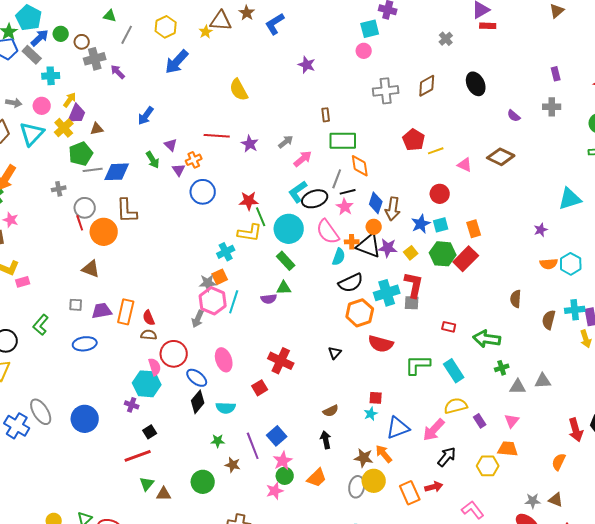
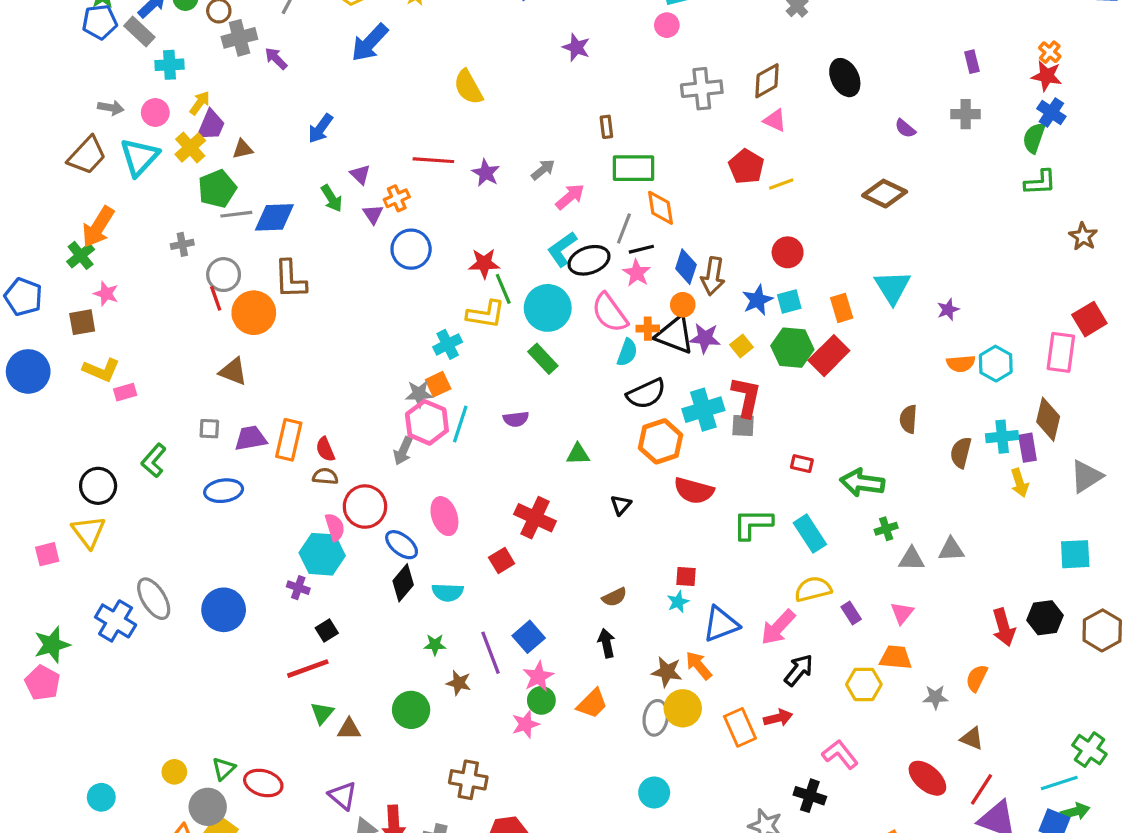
pink triangle: (465, 165) -> (775, 120), moved
cyan triangle: (570, 199) -> (892, 287), moved, turned -45
green triangle: (284, 288) -> (578, 454), moved
gray star: (533, 501) -> (935, 697), moved

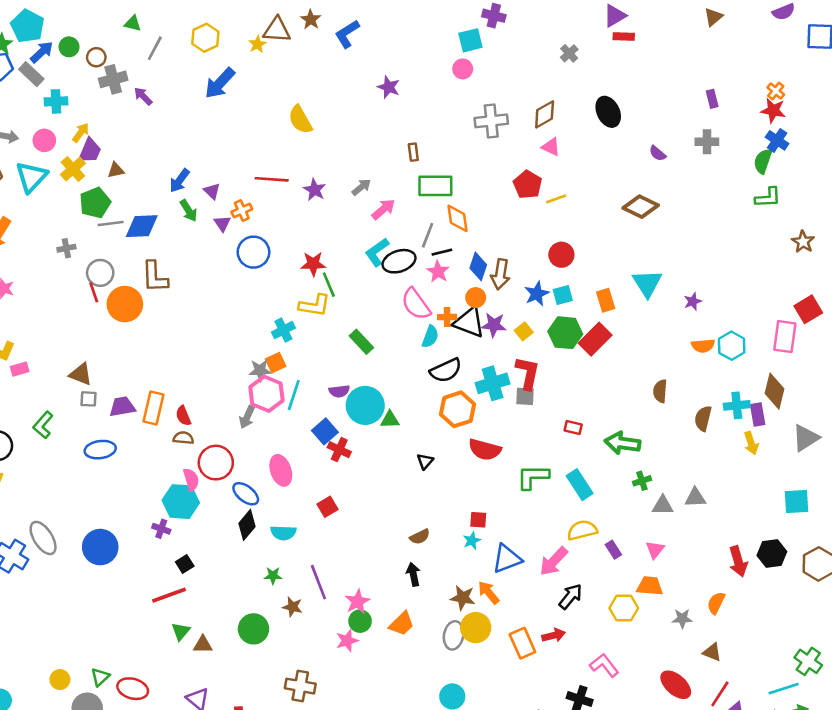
blue arrow: (320, 128) -> (179, 181), moved
cyan circle: (548, 308) -> (365, 405), moved
brown triangle: (233, 371) -> (81, 374), moved
red cross: (535, 518) -> (339, 450), moved, size x0.7
blue square: (529, 637) -> (325, 431), moved

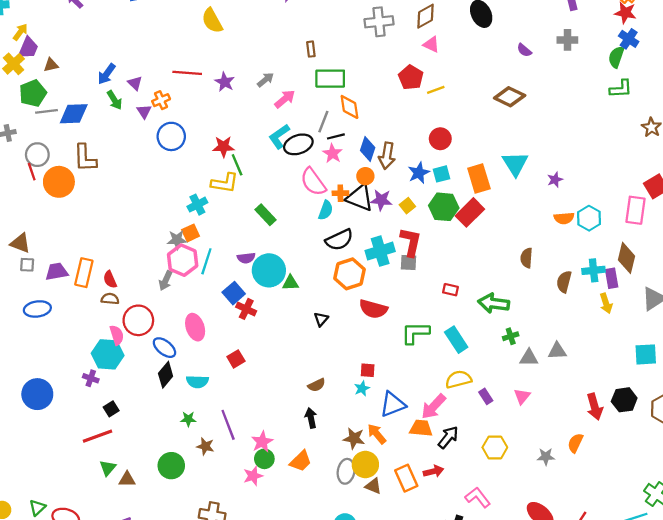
orange rectangle: (606, 300) -> (479, 178), size x1.4
orange trapezoid: (650, 586) -> (421, 428), moved
brown triangle: (712, 652) -> (373, 486), moved

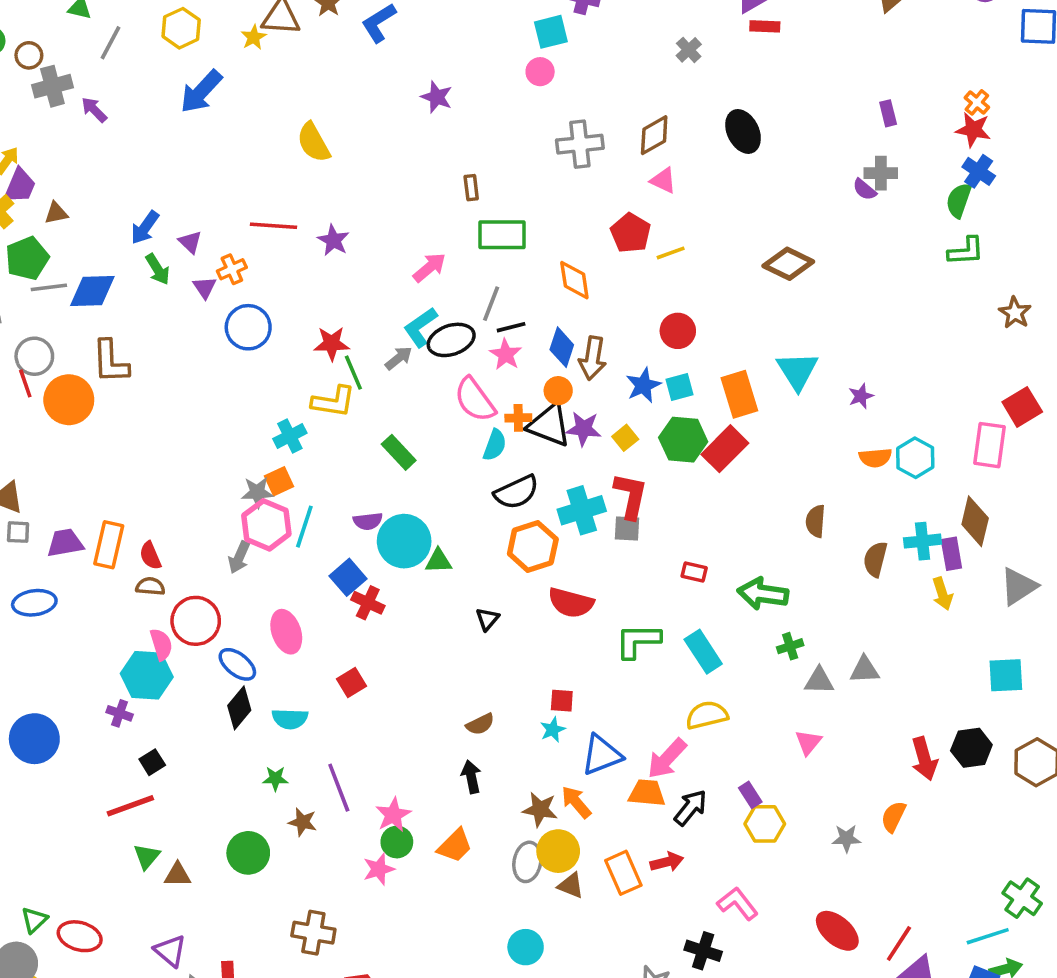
purple semicircle: (524, 50) -> (864, 189), moved
gray arrow: (265, 80) -> (399, 358), moved
orange diamond: (349, 107) -> (574, 280), moved
purple rectangle: (486, 396) -> (750, 795), moved

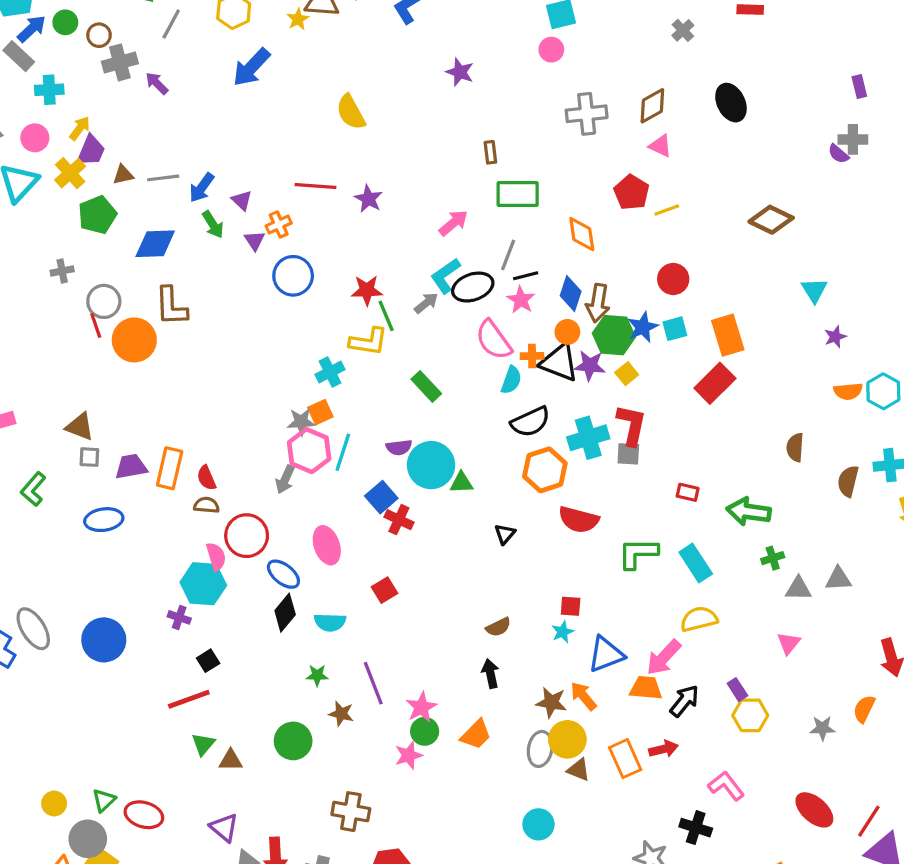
gray line: (49, 287) -> (163, 178), moved
cyan triangle: (797, 371) -> (814, 290), moved, size x0.7
green hexagon: (683, 440) -> (614, 335), moved

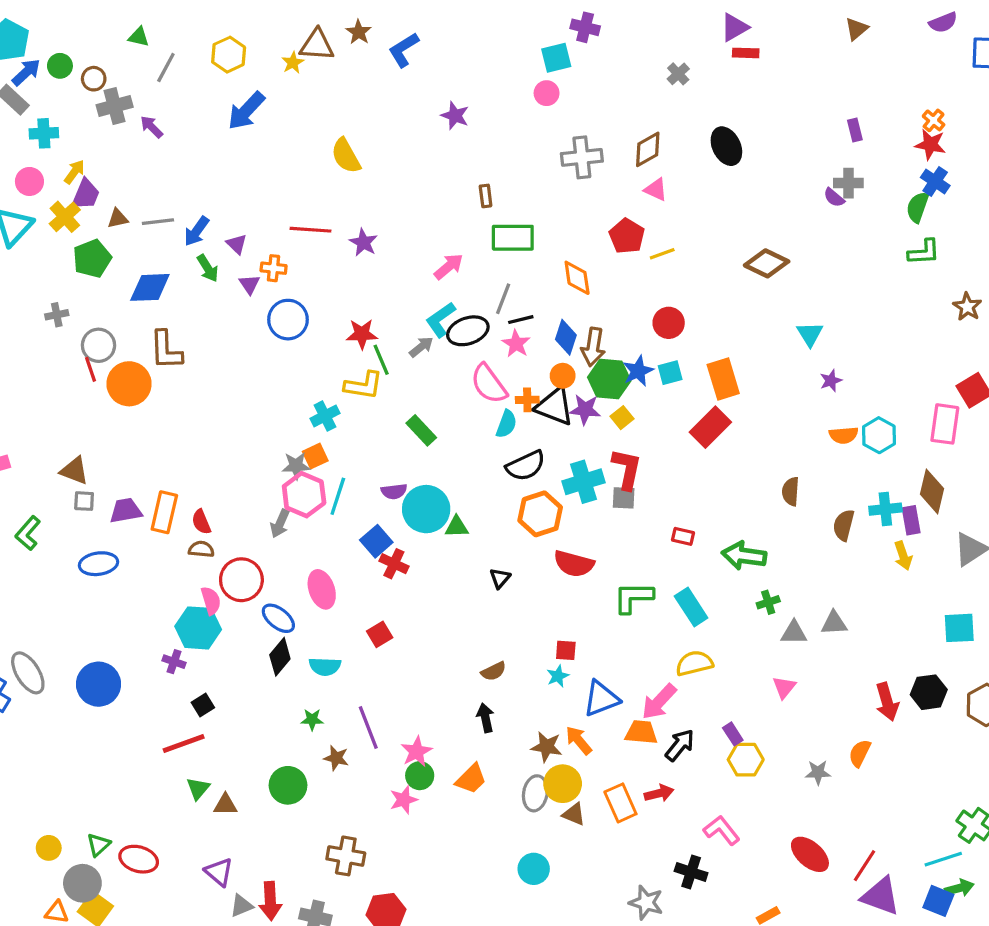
orange cross: (279, 224) -> (274, 268), turned 30

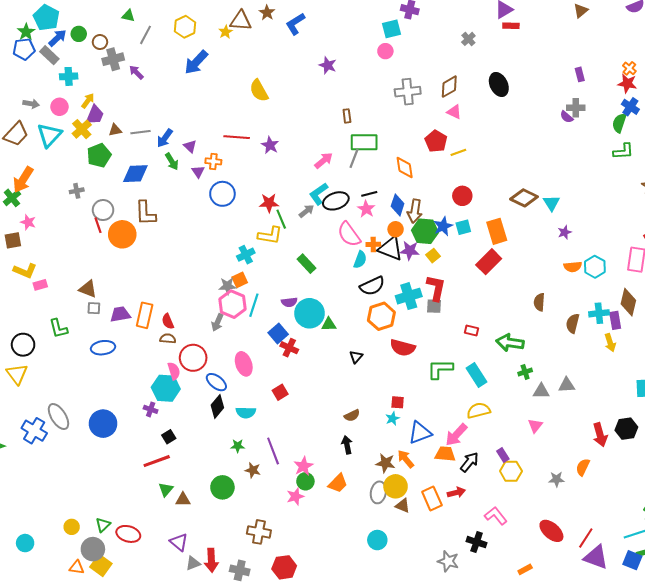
brown diamond: (767, 263) -> (524, 198), moved
gray line: (503, 299) -> (354, 158), moved
green L-shape: (28, 533) -> (58, 328), turned -55

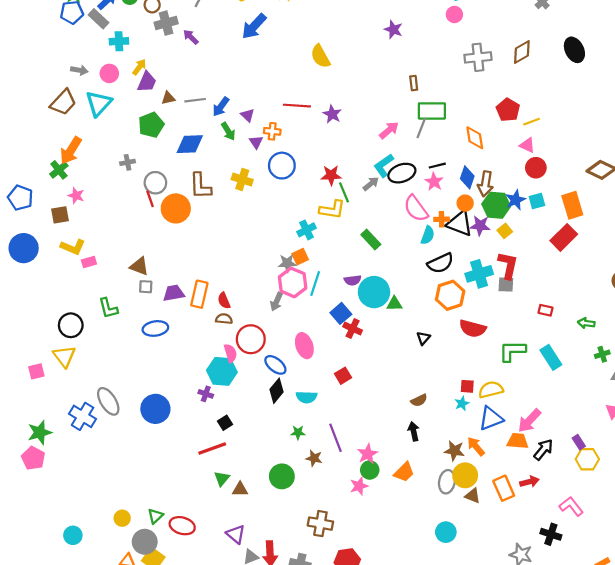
pink triangle: (454, 112) -> (527, 145), moved
yellow cross: (82, 129) -> (242, 180), moved, turned -30
green arrow: (510, 343) -> (586, 323), size x0.6
yellow semicircle: (479, 410) -> (491, 390), moved

